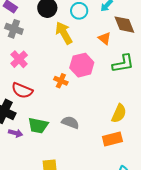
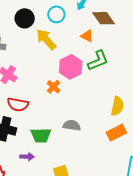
green L-shape: (123, 64) -> (98, 61), moved
orange cross: (61, 81) -> (54, 87), turned 32
purple arrow: (16, 133) -> (27, 157), moved

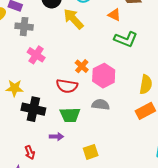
green L-shape: (98, 61) -> (126, 39), turned 45
pink hexagon: (71, 67) -> (104, 76), moved
red semicircle: (18, 104) -> (67, 86), moved

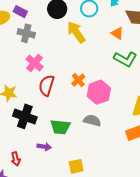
red semicircle: (67, 86) -> (47, 85), moved, turned 90

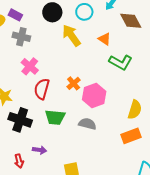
orange triangle: (117, 33) -> (105, 39), moved
green trapezoid: (60, 127) -> (55, 117), moved
red arrow: (16, 159) -> (19, 161), moved

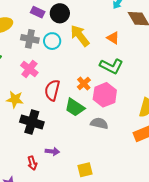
cyan circle: (84, 12) -> (52, 41), moved
purple rectangle: (15, 15) -> (38, 12), moved
green L-shape: (121, 62) -> (111, 66), moved
pink cross: (30, 66) -> (29, 69), moved
green trapezoid: (55, 117) -> (75, 107), moved, turned 30

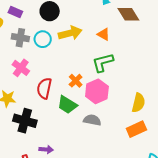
purple rectangle: (38, 12) -> (15, 12), moved
yellow arrow: (80, 36) -> (70, 33), turned 115
green L-shape: (111, 66) -> (103, 63), turned 140

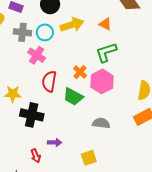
pink cross: (21, 68) -> (37, 55), moved
gray semicircle: (92, 120) -> (101, 123), moved

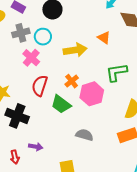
yellow arrow: (72, 25) -> (75, 50), moved
gray cross: (22, 32) -> (21, 33), turned -30
green L-shape: (106, 52) -> (116, 72), moved

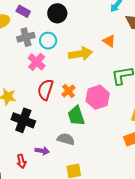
orange cross: (72, 81) -> (68, 91), moved
green trapezoid: (61, 104) -> (76, 116), moved, turned 35
gray semicircle: (84, 135) -> (66, 139), moved

